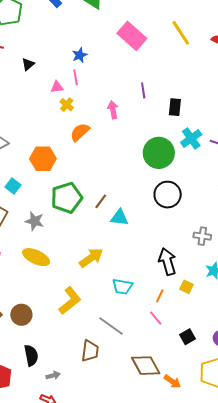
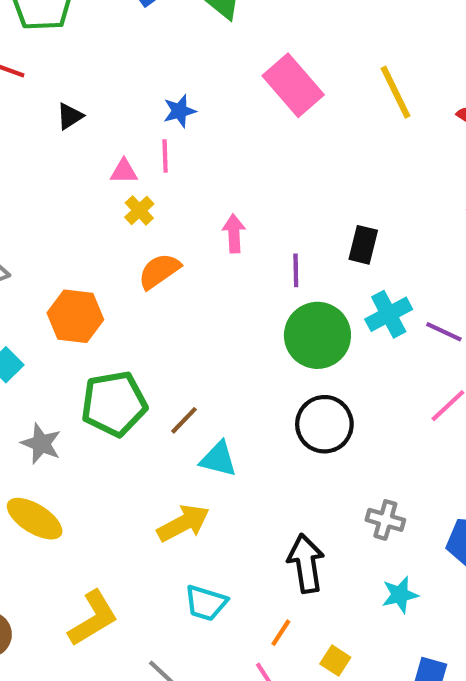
purple line: (143, 90) -> (296, 270), moved
yellow arrow: (91, 258) -> (183, 523), moved
yellow square: (186, 287) -> (335, 661), moved

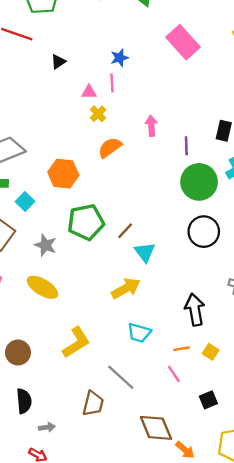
cyan triangle: (218, 459) -> (145, 252), turned 40
orange line: (281, 633) -> (181, 349), turned 49
yellow square: (335, 661) -> (211, 352), moved

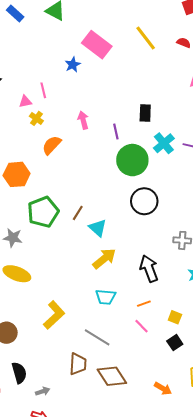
blue star: (120, 58) -> (73, 65), moved
yellow arrow: (126, 288) -> (104, 259), moved
yellow square: (211, 352) -> (175, 317), moved
brown diamond: (156, 428) -> (112, 376), moved

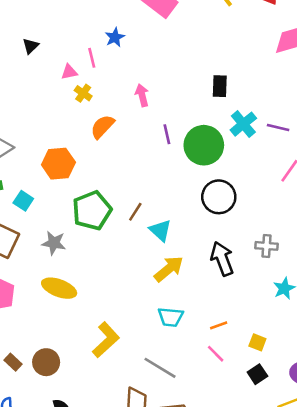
blue star: (73, 65) -> (115, 37), moved
purple line: (116, 132) -> (167, 134), moved
black arrow: (149, 269) -> (222, 259), moved

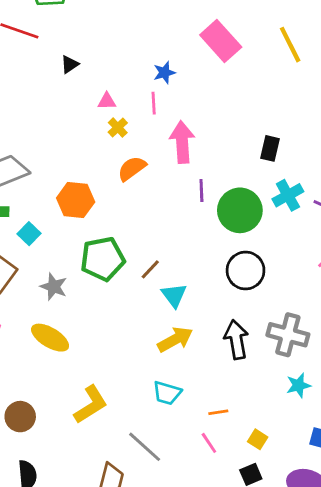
pink line: (92, 58) -> (154, 103), moved
pink arrow: (142, 95) -> (182, 142), size x1.6
gray cross: (267, 246) -> (288, 335), size x1.6

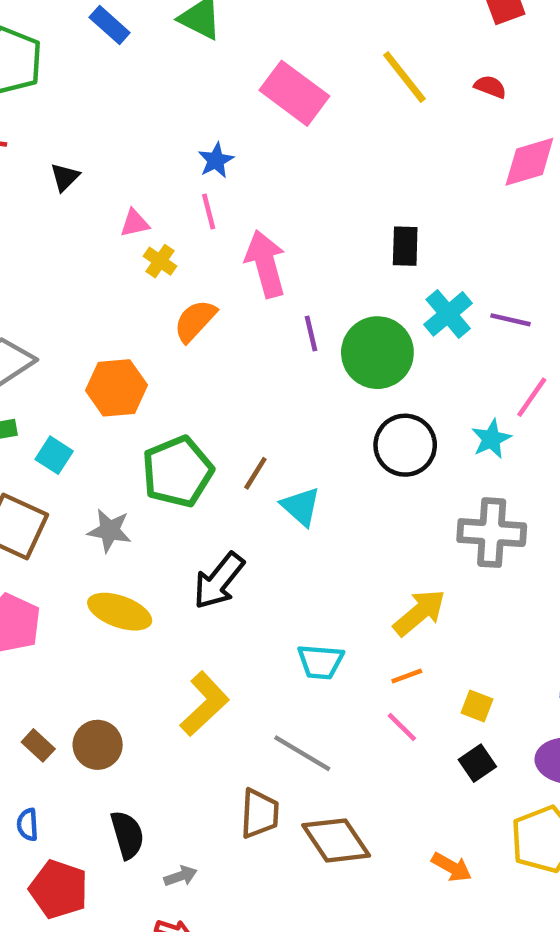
yellow arrow: (175, 339) -> (419, 613), moved
black arrow: (236, 340) -> (219, 581), moved, turned -120
cyan star: (298, 385) -> (491, 439), moved

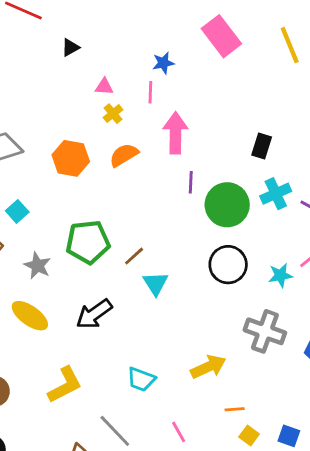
orange hexagon: (117, 388) -> (71, 158), moved
orange line: (407, 676) -> (235, 409), moved
yellow square: (477, 706) -> (249, 436), moved

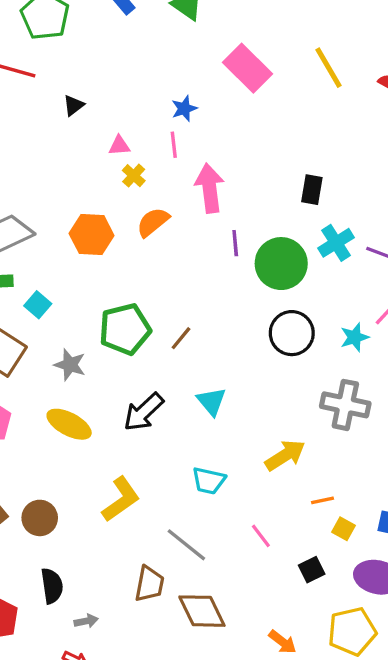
cyan triangle: (156, 283) -> (211, 401), moved

